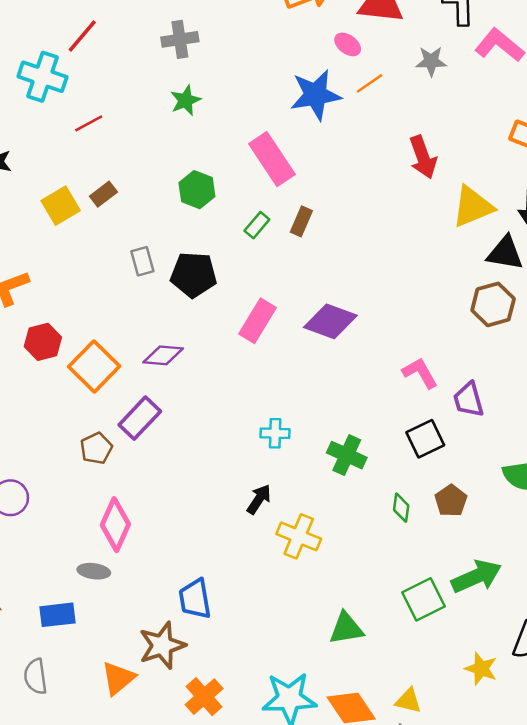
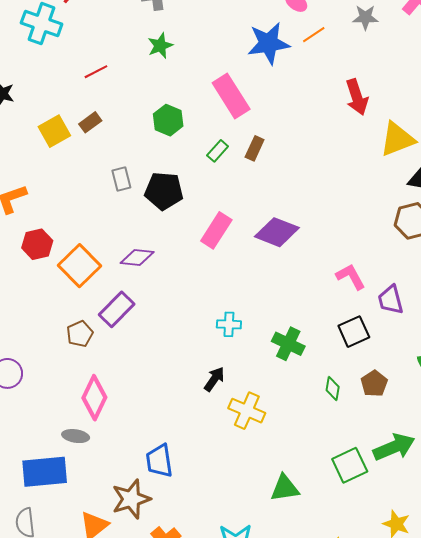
red line: (89, 123) -> (96, 72), moved
blue rectangle: (57, 615) -> (45, 472), size x1.5

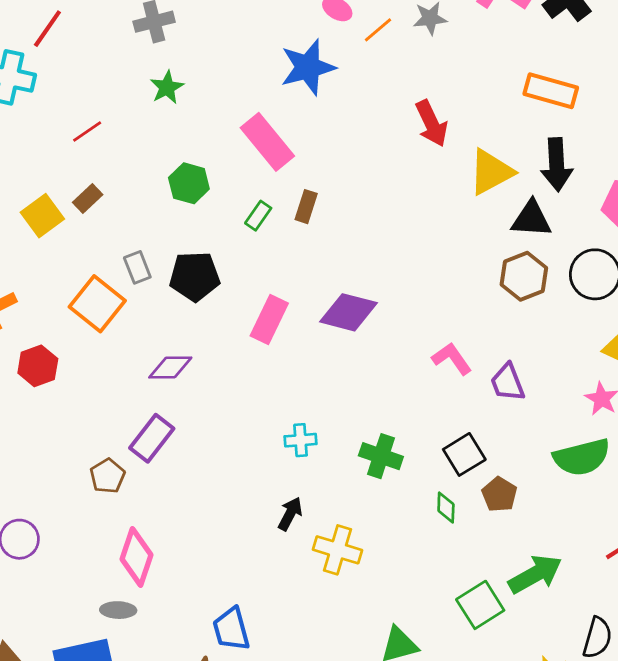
orange line: (314, 35) -> (378, 30), moved
orange square: (79, 266) -> (97, 304), moved
black square: (354, 332) -> (464, 454), moved

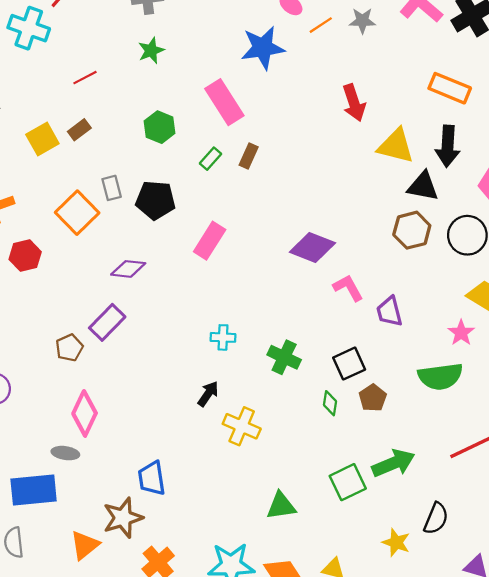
yellow triangle: (491, 172) -> (396, 146), turned 36
purple diamond: (349, 312) -> (312, 248), moved

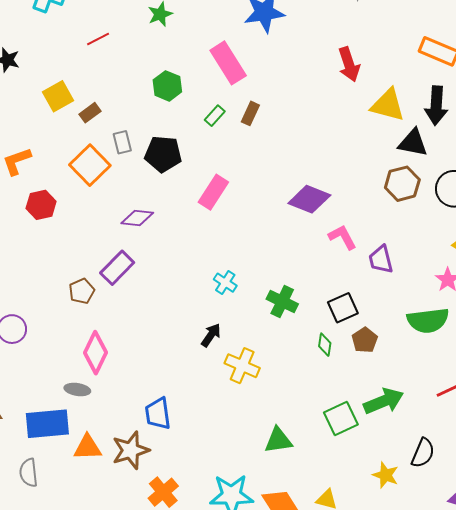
brown rectangle: (79, 130) -> (90, 113), moved
cyan cross: (223, 337) -> (225, 283), turned 30
orange triangle: (85, 545) -> (88, 447), moved, turned 36

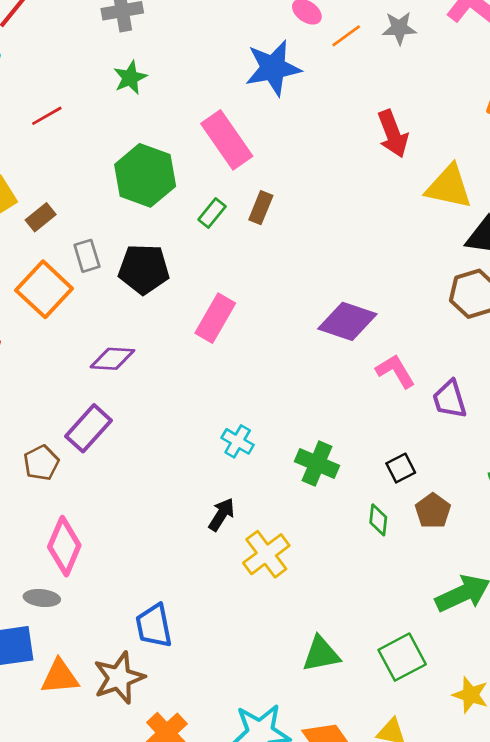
green hexagon: (167, 86) -> (145, 175), size x1.5
black square: (343, 308) -> (401, 468), size x0.7
yellow cross: (242, 366) -> (266, 554), turned 32
green square: (341, 419) -> (402, 657), moved

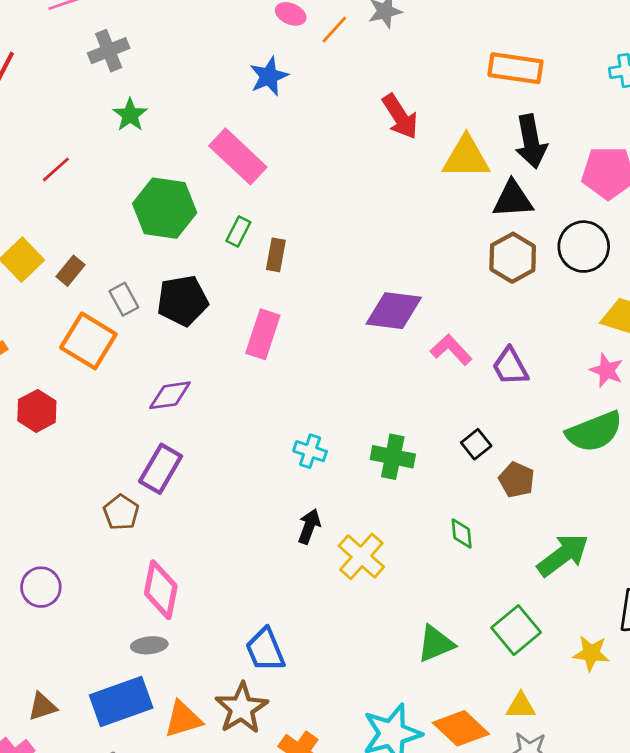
blue star: (273, 68) -> (269, 76), size x0.7
brown rectangle: (261, 208) -> (276, 255), moved
green diamond: (378, 520) -> (462, 534), moved

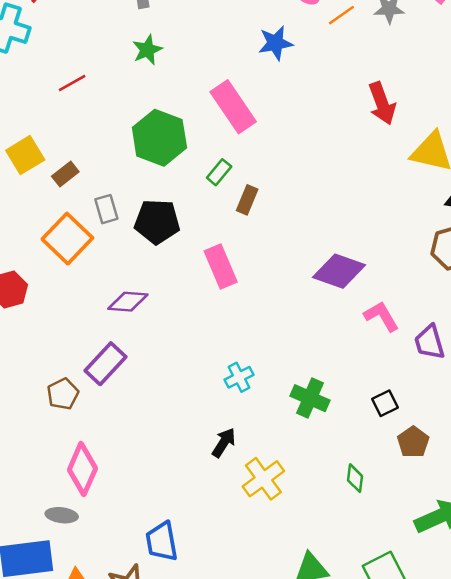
pink rectangle: (263, 334) -> (221, 266), turned -54
cyan cross: (310, 451) -> (239, 377), turned 32

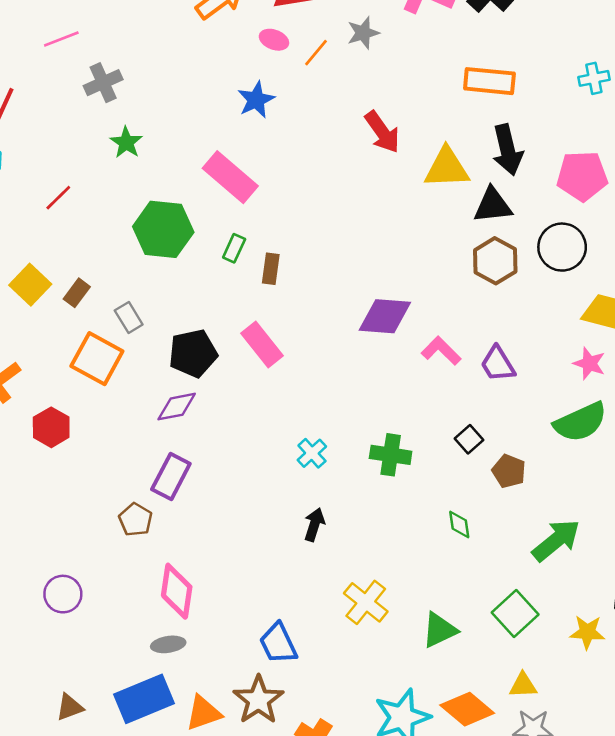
black pentagon: (157, 222) -> (193, 353), moved
yellow cross: (263, 479) -> (366, 602), moved

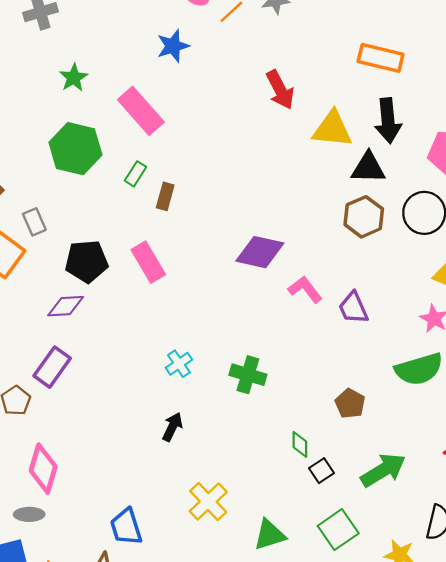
green star: (126, 143) -> (74, 78), moved
black square: (469, 439) -> (321, 471), moved

